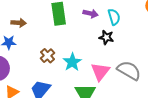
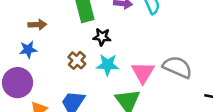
black star: (106, 37) -> (102, 37), moved
cyan star: (72, 62) -> (108, 65), turned -30

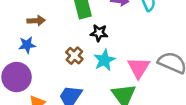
cyan star: (108, 65) -> (104, 60), turned -30

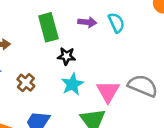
brown cross: (74, 56) -> (26, 83), moved

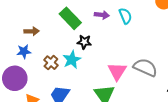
green rectangle: (48, 27) -> (70, 18), turned -30
cyan star: (72, 84) -> (72, 60), moved

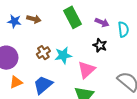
black star: (84, 42) -> (100, 45), moved
blue star: (24, 51) -> (14, 21), moved
pink triangle: (117, 71) -> (86, 70), moved

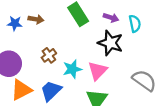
black star: (100, 45) -> (110, 43), size x1.6
cyan star: (63, 55) -> (72, 69), moved
orange triangle: (16, 82) -> (21, 90), size x1.5

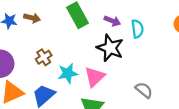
gray semicircle: (144, 80) -> (144, 90), size x0.7

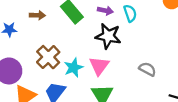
brown arrow: (32, 18) -> (37, 15), moved
brown cross: (44, 57) -> (48, 57), size x1.5

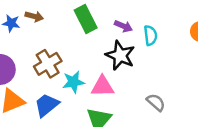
brown arrow: (37, 15) -> (34, 16), moved
pink triangle: (99, 66) -> (103, 86), turned 40

